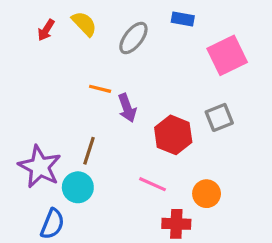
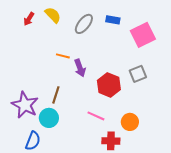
blue rectangle: (183, 19) -> (113, 20), moved

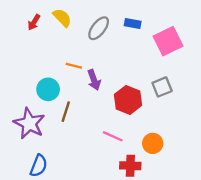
cyan circle: (49, 118) -> (48, 89), moved

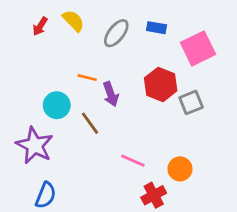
red hexagon: (128, 100) -> (161, 84), moved
brown line: (66, 112) -> (90, 123), moved, turned -54
red cross: (130, 166) -> (154, 195), turned -30

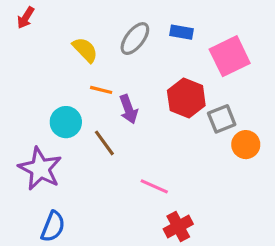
yellow semicircle: (73, 21) -> (85, 50), moved
red arrow: (40, 26) -> (26, 18), moved
orange circle: (180, 169) -> (246, 145), moved

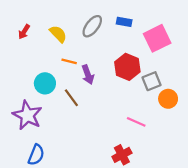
red arrow: (26, 18) -> (24, 32), moved
pink line: (154, 186) -> (136, 122), moved

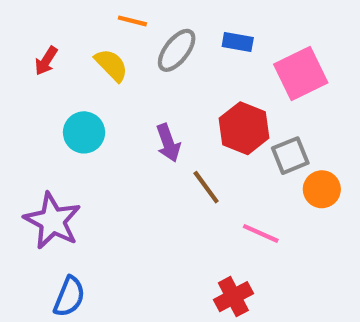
orange line: (69, 61) -> (132, 21), moved
cyan circle: (45, 83) -> (84, 132), moved
brown line: (71, 98) -> (206, 187), moved

